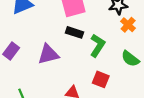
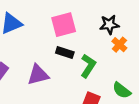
green semicircle: (130, 59) -> (122, 90), moved

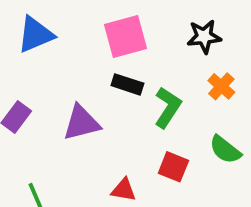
orange cross: (119, 45) -> (221, 86), moved

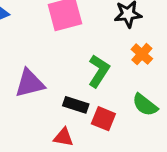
black rectangle: (127, 84) -> (76, 105), moved

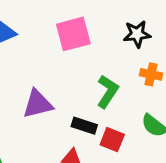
orange cross: (142, 54) -> (151, 74), turned -30

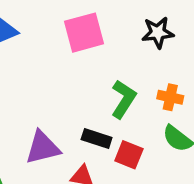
orange cross: (151, 74) -> (170, 97), moved
purple triangle: (38, 104) -> (43, 148), moved

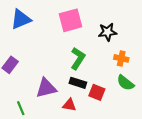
black star: (158, 33) -> (107, 32), moved
green L-shape: (124, 99) -> (78, 58), moved

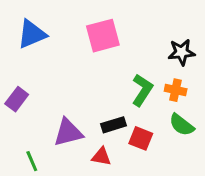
black star: (107, 32) -> (182, 52), moved
green L-shape: (78, 58) -> (142, 90), moved
black rectangle: (78, 83) -> (113, 125), turned -35

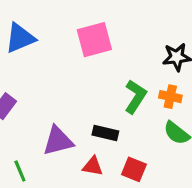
black rectangle: (113, 125) -> (105, 133), turned 30
red square: (141, 138) -> (134, 169), moved

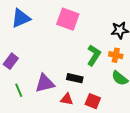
pink square: (94, 40) -> (68, 19), turned 35
green line: (20, 171) -> (19, 90), moved

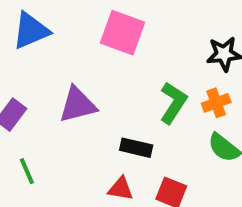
orange cross: (116, 55) -> (216, 103), turned -32
purple triangle: (45, 83) -> (78, 105), moved

